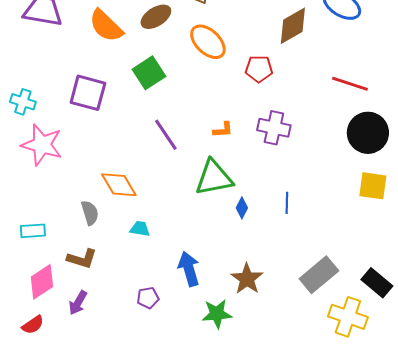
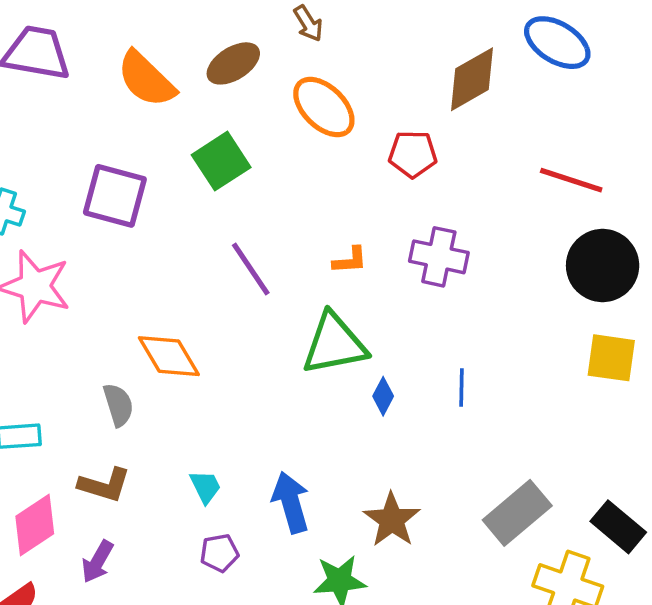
cyan trapezoid: (140, 229) -> (205, 487), moved, turned 55

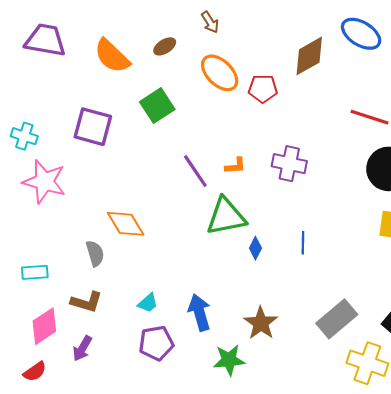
brown ellipse: (233, 63) -> (165, 46), size x0.7
red pentagon: (413, 154) -> (263, 89), moved
purple line: (251, 269) -> (195, 171), moved
cyan trapezoid: (205, 487) -> (148, 303), turned 75
purple pentagon: (219, 553) -> (156, 343), size x1.5

